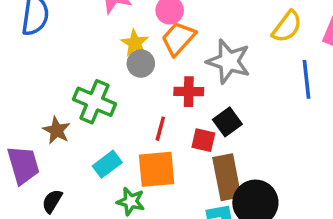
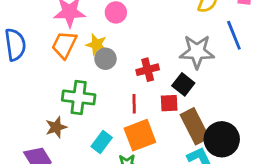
orange trapezoid: (178, 38) -> (64, 45), moved
gray star: (229, 61) -> (197, 52), moved
brown star: (57, 130) -> (56, 127), turned -30

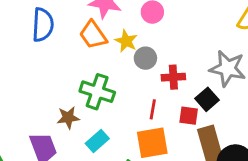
orange trapezoid: (64, 45) -> (93, 35), turned -72
gray circle: (105, 59) -> (145, 58), moved
cyan rectangle: (102, 142) -> (97, 141), moved

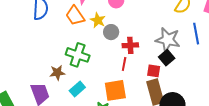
black square: (207, 99) -> (167, 58), moved
red line: (153, 109) -> (124, 64), moved
red square: (189, 116) -> (154, 71), moved

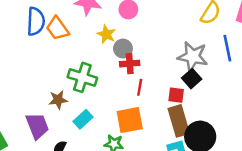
orange trapezoid: (75, 16) -> (58, 28), moved
red cross: (130, 45) -> (130, 64), moved

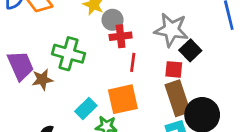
gray star: (193, 56) -> (171, 30), moved
cyan rectangle: (83, 119) -> (86, 109), moved
purple trapezoid: (37, 126) -> (21, 66), moved

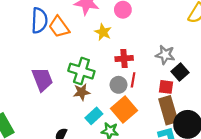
gray circle: (113, 20) -> (118, 85), moved
gray star: (171, 30) -> (165, 55), size x0.7
brown star: (42, 80) -> (82, 92), moved
orange square: (123, 99) -> (124, 109), turned -30

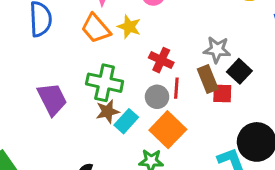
orange trapezoid: (59, 27) -> (96, 28), moved
red cross: (124, 58) -> (161, 60), turned 35
brown rectangle: (168, 110) -> (208, 79), moved, size x0.7
cyan rectangle: (94, 116) -> (126, 121), moved

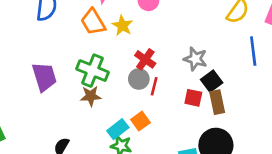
brown rectangle: (208, 79) -> (217, 102), moved
gray circle: (157, 97) -> (139, 79), moved
cyan rectangle: (126, 121) -> (118, 129), moved
orange square: (168, 130) -> (140, 121), size x0.6

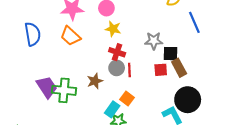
yellow star: (122, 26) -> (113, 29), moved
green cross: (92, 71) -> (64, 90), moved
black square: (212, 81) -> (170, 54), turned -35
brown star: (91, 96) -> (95, 81), moved

